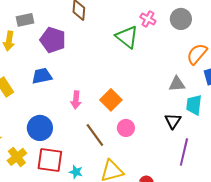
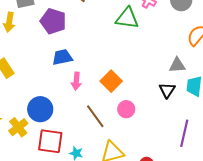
green triangle: (127, 37) -> (127, 18), turned -30
blue trapezoid: (42, 76) -> (62, 57), moved
black triangle: (173, 121) -> (167, 90), moved
yellow cross: (17, 157) -> (18, 127), moved

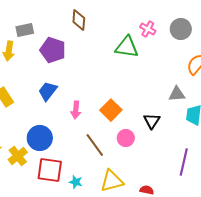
blue trapezoid: (62, 57) -> (48, 91), moved, turned -40
black triangle: (167, 90) -> (152, 121), moved

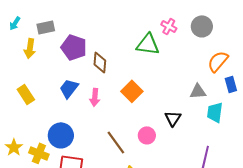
brown diamond: (79, 20) -> (100, 62), moved
pink arrow: (76, 110) -> (95, 97), moved
orange square: (111, 110) -> (132, 91), moved
yellow cross: (18, 156) -> (39, 153), turned -30

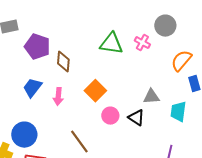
pink cross: (169, 26) -> (142, 43), moved
gray triangle: (198, 91) -> (151, 97), moved
black triangle: (173, 118) -> (136, 118), turned -30
pink circle: (147, 135) -> (110, 116), moved

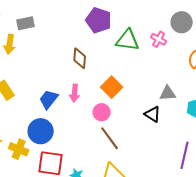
purple pentagon: (37, 47) -> (99, 20), moved
blue trapezoid: (32, 88) -> (49, 99), moved
pink circle: (110, 116) -> (102, 112), moved
brown line: (79, 142) -> (110, 138), moved

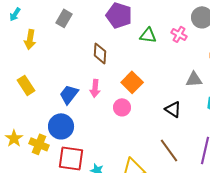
gray rectangle: (26, 23) -> (64, 18), moved, turned -48
green triangle: (128, 40) -> (148, 35), size x0.7
gray triangle: (168, 93) -> (194, 79), moved
brown line: (110, 138) -> (169, 150), moved

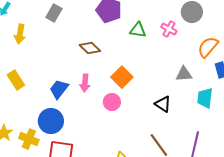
brown diamond: (100, 53) -> (90, 48), turned -50

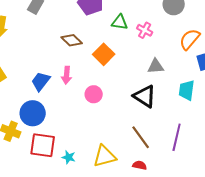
pink cross: (169, 29) -> (145, 30), moved
gray triangle: (184, 74) -> (156, 66), moved
orange square: (122, 77) -> (104, 54), moved
black triangle: (163, 104) -> (145, 96), size x1.4

